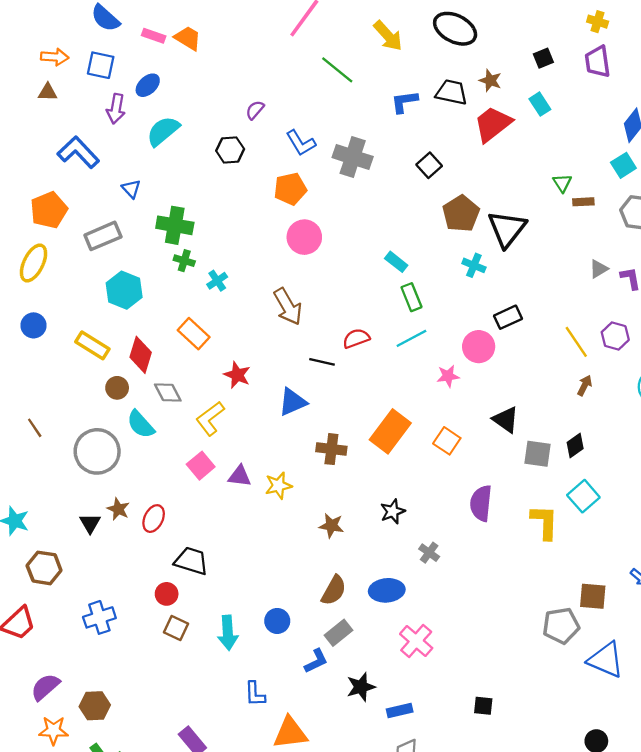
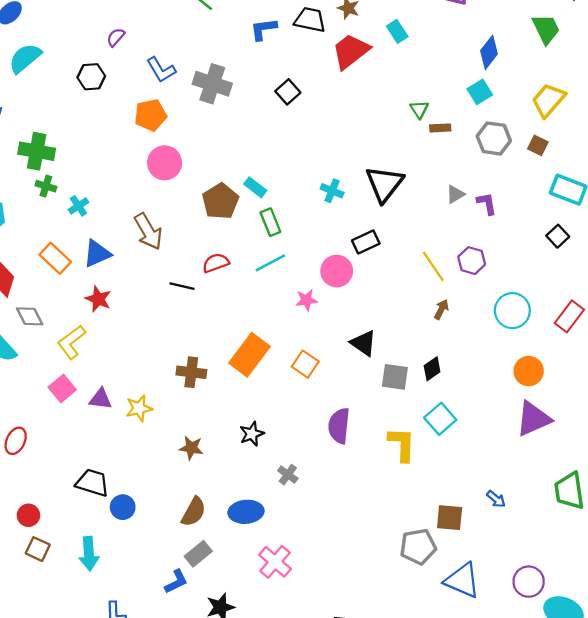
brown pentagon: (461, 214) -> (220, 201), moved
black triangle: (507, 229) -> (384, 184), moved
blue triangle: (293, 402) -> (97, 254), moved
black trapezoid: (191, 561) -> (92, 483), moved
blue circle: (277, 621) -> (123, 507), moved

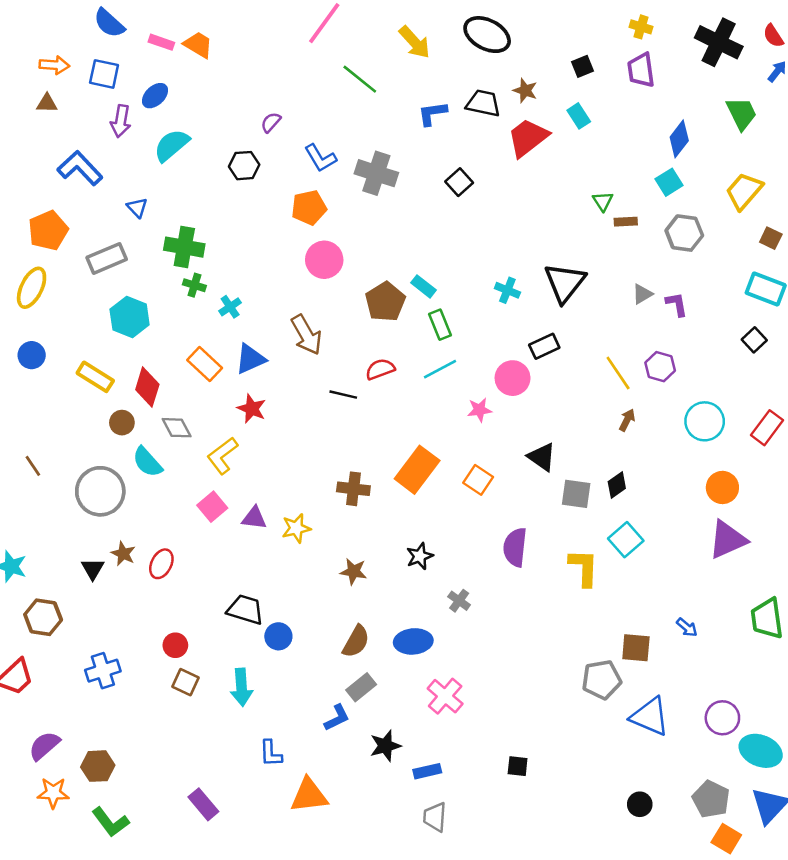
brown square: (538, 145) -> (771, 238), moved

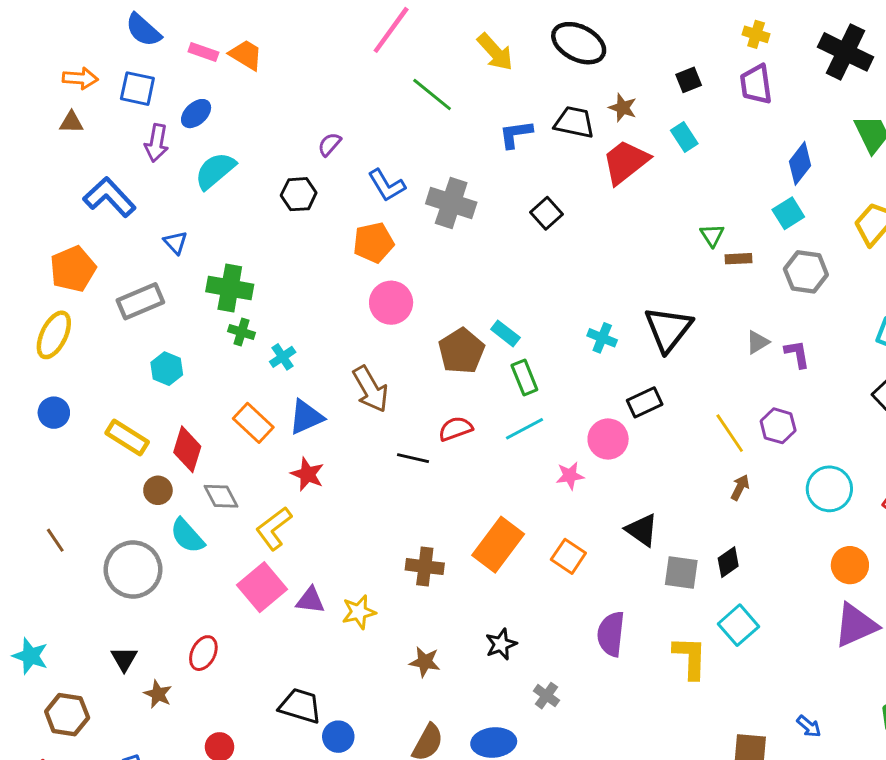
cyan hexagon: (130, 317) -> (167, 369), size x0.7
pink square: (212, 507) -> (262, 587), size x1.4
brown star: (123, 554) -> (158, 694), moved

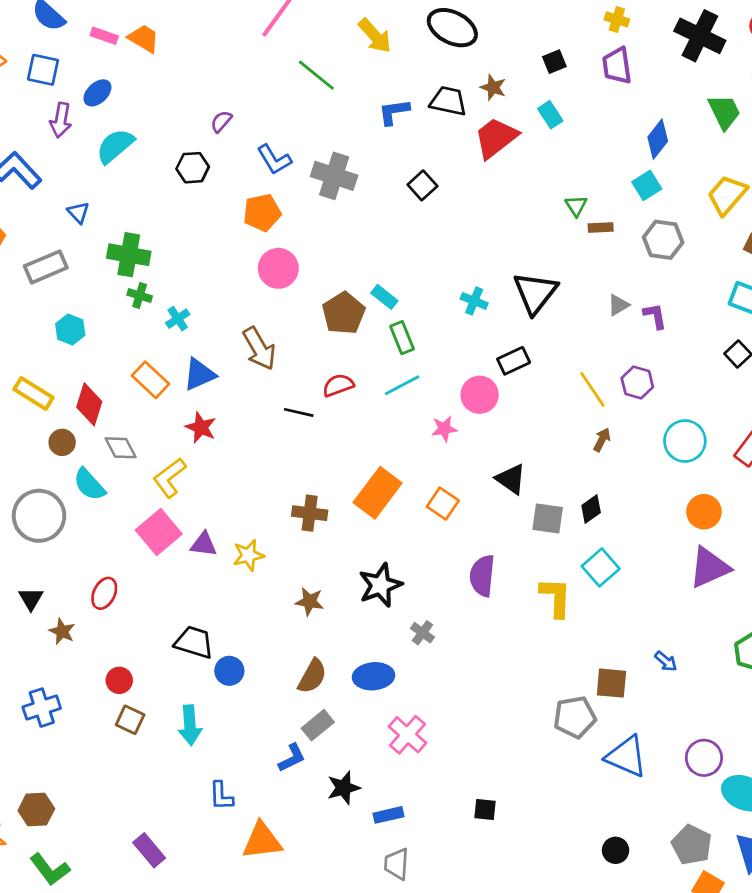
black star: (501, 644) -> (380, 585), size x1.5

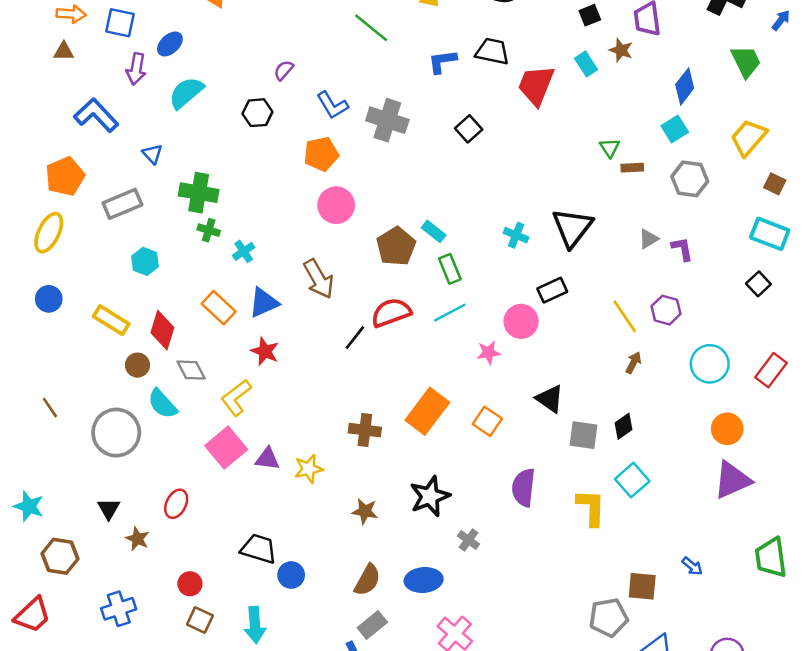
brown star: (493, 87) -> (621, 50), moved
red trapezoid: (496, 138) -> (536, 85), turned -30
red semicircle: (338, 385) -> (391, 313), size x1.4
black line: (299, 412) -> (355, 338), turned -65

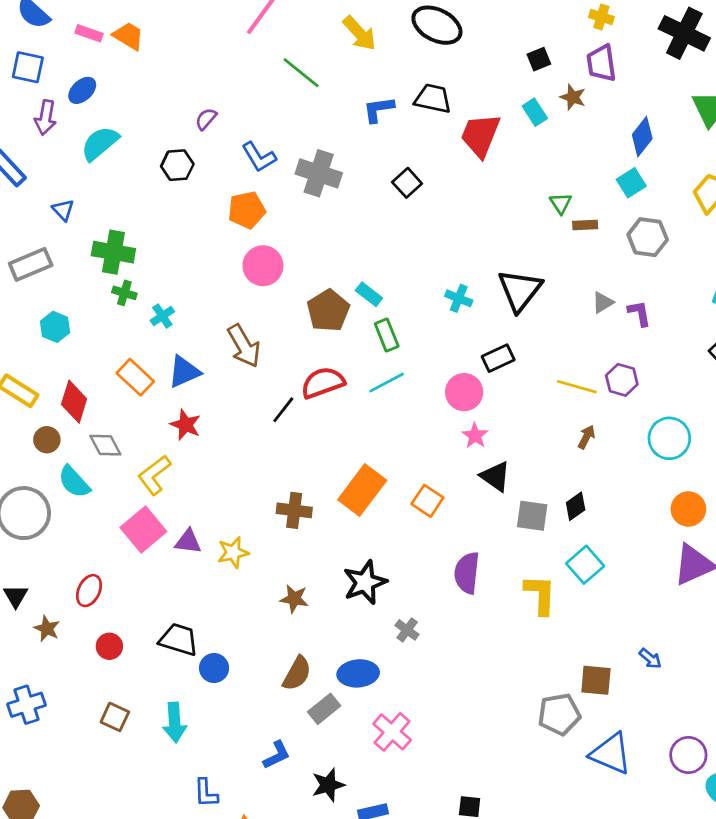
yellow line: (625, 316) -> (577, 387), turned -40
pink star: (489, 353) -> (475, 436), moved, turned -30
red circle: (190, 584) -> (109, 646), moved
gray rectangle: (372, 625) -> (324, 709), moved

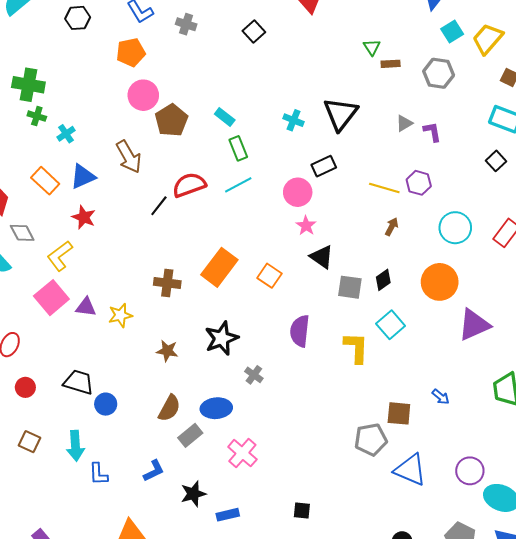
gray cross: (319, 173) -> (186, 24), size x0.6
cyan square: (631, 183) -> (452, 32), moved
brown pentagon: (328, 311) -> (171, 120), moved
orange circle: (688, 509) -> (440, 282), moved, size x1.4
blue L-shape: (206, 793) -> (98, 474), moved

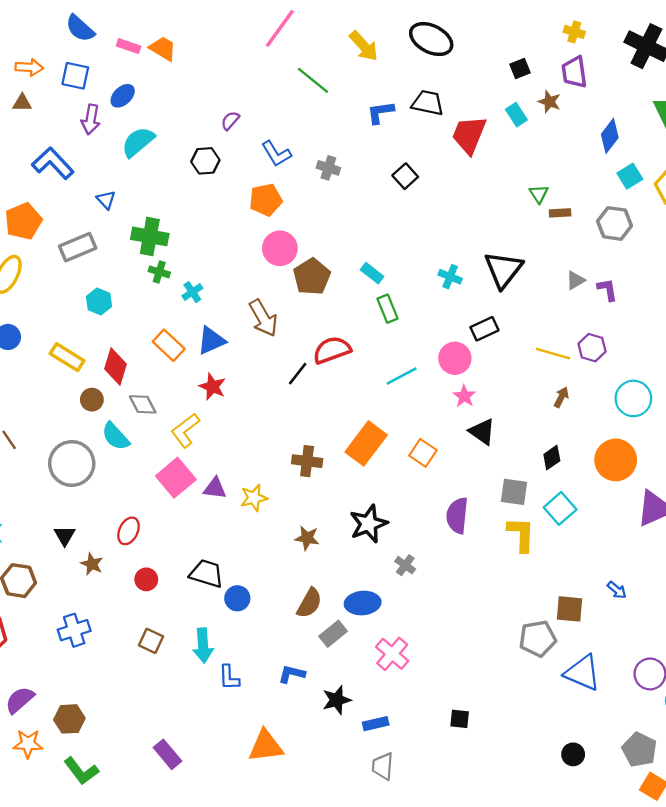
cyan line: (238, 185) -> (402, 376), moved
gray square: (350, 287) -> (514, 492), moved
blue L-shape: (154, 471) -> (292, 674), turned -140

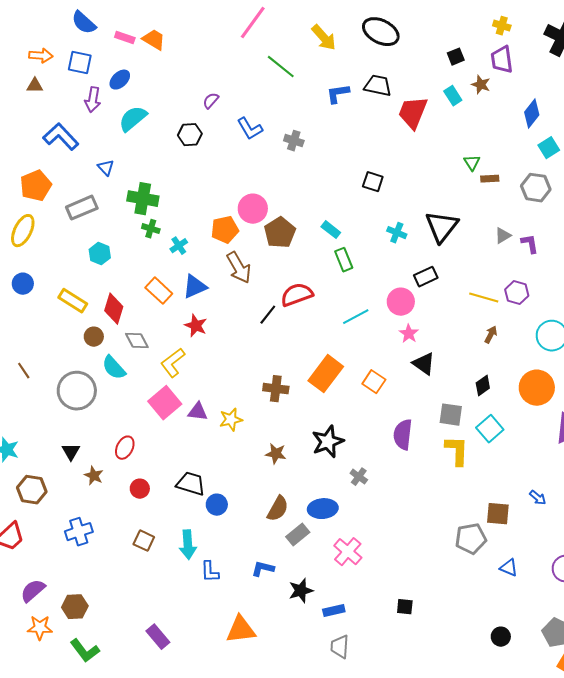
black square: (405, 176) -> (373, 182), moved, turned -30
orange pentagon: (266, 200) -> (225, 230), moved
blue triangle: (583, 673) -> (509, 568), size x0.6

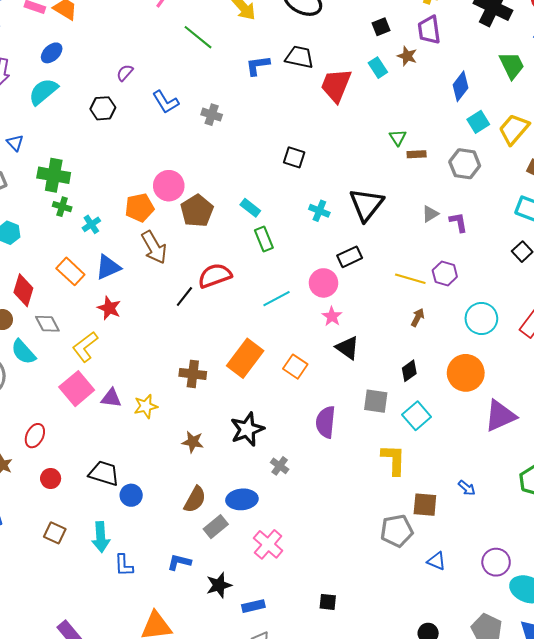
blue ellipse: (120, 80) -> (52, 53), moved
yellow L-shape: (457, 451) -> (394, 460), moved

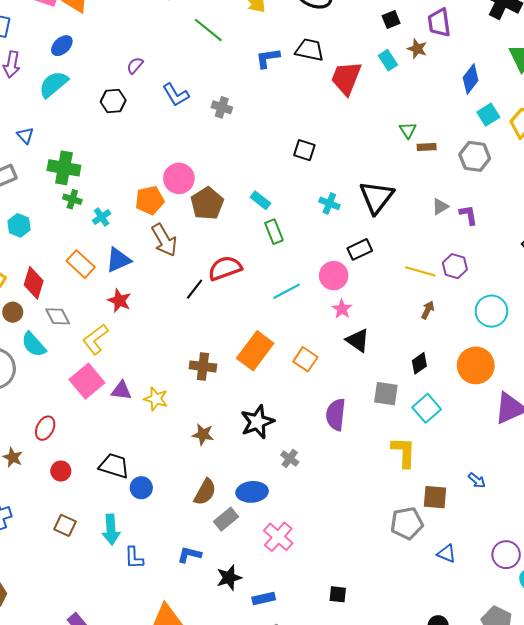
yellow star: (146, 406) -> (156, 399), turned 30

